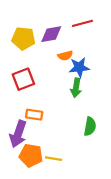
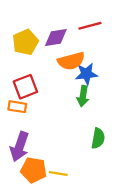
yellow pentagon: (23, 38) -> (25, 42), turned -30
orange semicircle: (65, 56) -> (71, 61), size x1.6
orange rectangle: (34, 115) -> (17, 107), moved

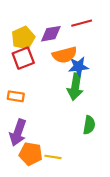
red square: (25, 87) -> (23, 58), moved
green arrow: (83, 96) -> (75, 87), size x1.4

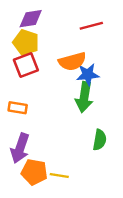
purple diamond: (51, 34) -> (31, 19), moved
yellow pentagon: (23, 38) -> (26, 42), turned -30

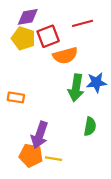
red square: (26, 65) -> (48, 36), moved
blue star: (88, 75) -> (96, 82), moved
purple arrow: (20, 148) -> (39, 135), moved

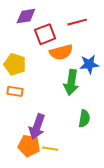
yellow pentagon: (23, 38) -> (15, 64), moved
blue star: (96, 82) -> (89, 64), moved

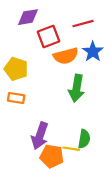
blue star: (89, 64) -> (93, 52), moved, turned -30
green semicircle: (84, 119) -> (84, 139), moved
orange pentagon: (29, 146) -> (52, 156), moved
yellow line: (50, 149) -> (71, 149), moved

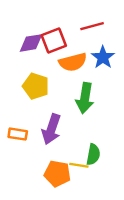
purple diamond: (28, 17) -> (31, 43), moved
yellow pentagon: (16, 69) -> (36, 86), moved
orange rectangle: (16, 98) -> (18, 134), moved
purple arrow: (40, 136) -> (51, 129), moved

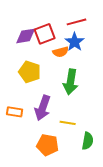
blue star: (103, 57) -> (75, 42), moved
orange semicircle: (73, 62) -> (61, 52), size x0.7
green semicircle: (93, 154) -> (88, 141), moved
yellow line: (79, 165) -> (68, 123), moved

